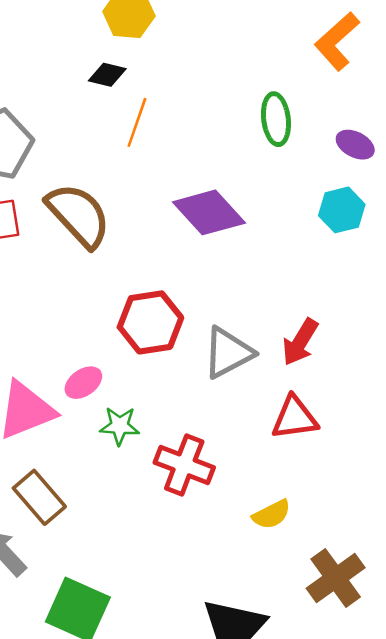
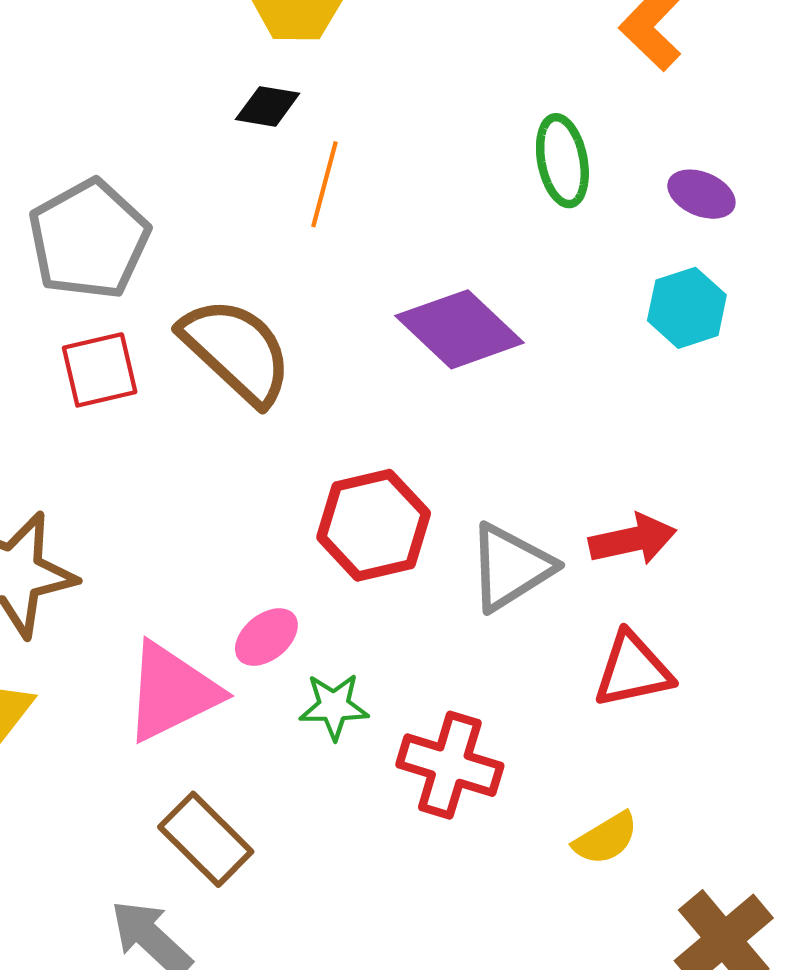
red arrow: (300, 342) -> (633, 540), turned -129

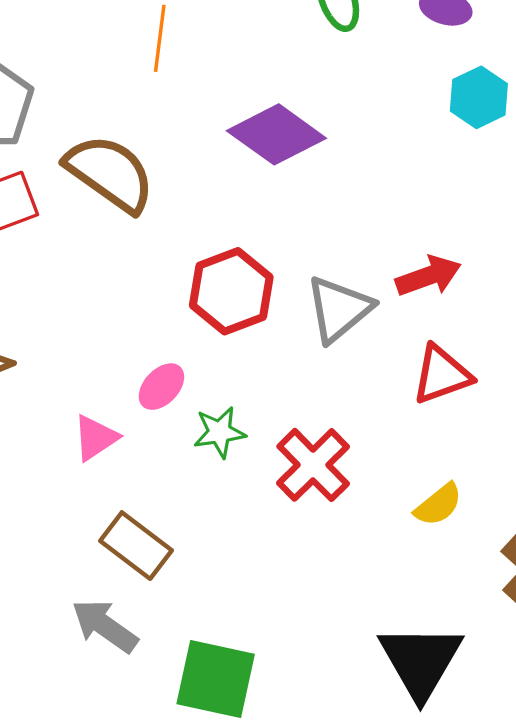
cyan hexagon: (687, 308) -> (479, 97), moved
pink triangle: (172, 692) -> (95, 438), size x0.6
red cross: (450, 765) -> (313, 465), turned 36

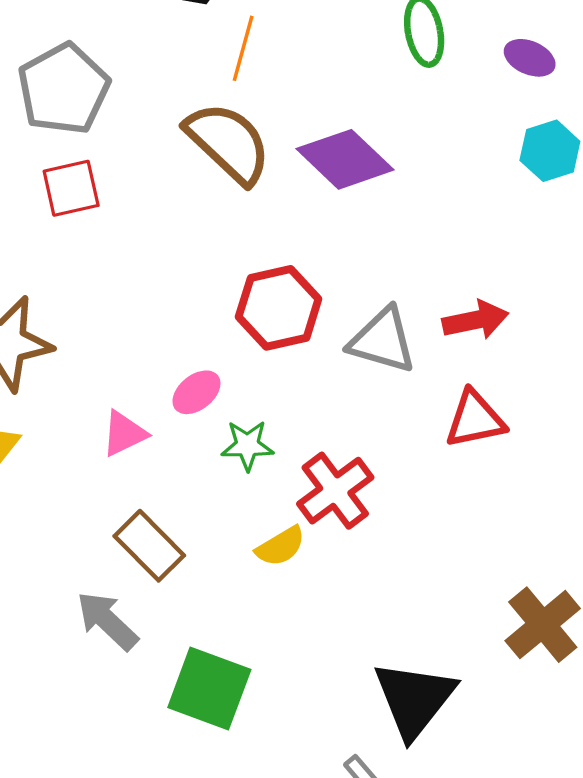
brown semicircle: (110, 173) -> (228, 143), moved
gray triangle: (339, 309) -> (382, 340), turned 48
yellow semicircle: (438, 505) -> (281, 546), moved

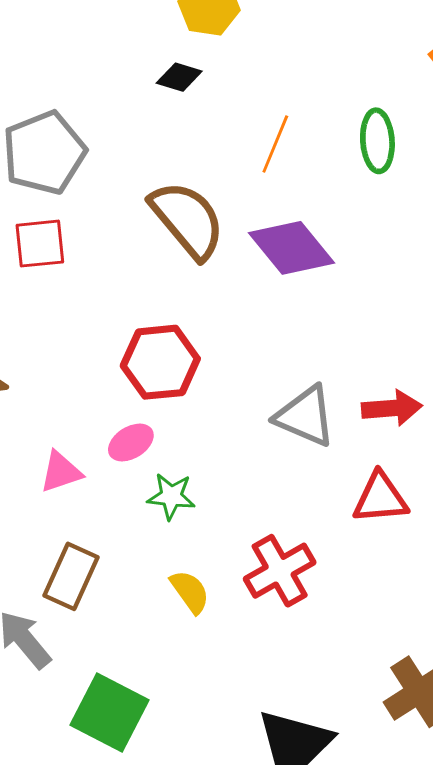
orange line: (243, 48) -> (275, 144), moved
red hexagon: (279, 308) -> (160, 362), moved
red cross: (335, 491) -> (280, 571), moved
brown rectangle: (149, 546) -> (71, 576), turned 62
yellow semicircle: (281, 546) -> (190, 592), turned -102

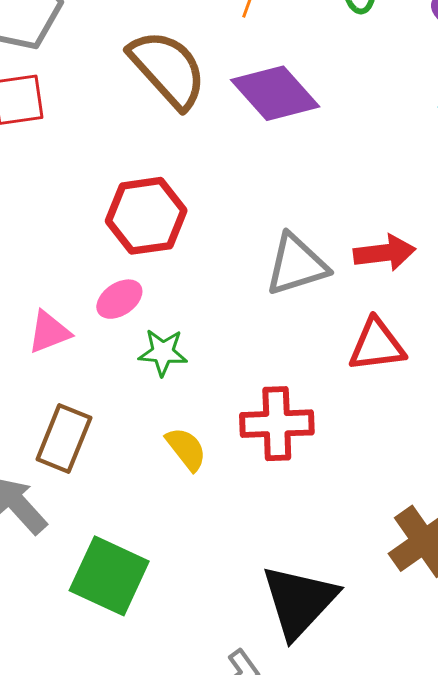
gray triangle: (305, 416) -> (296, 265), turned -38
red cross: (280, 571) -> (277, 424), turned 30

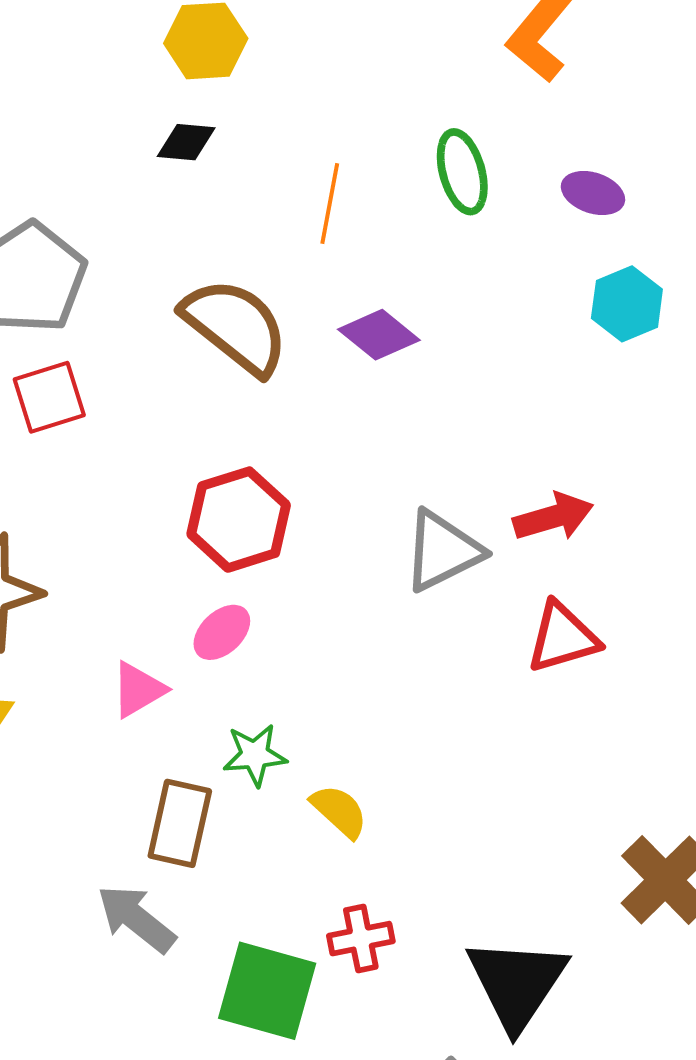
purple diamond: (275, 93) -> (379, 335), size x0.7
green star: (163, 352) -> (255, 755), moved
red cross: (277, 424) -> (361, 939), moved, size x0.7

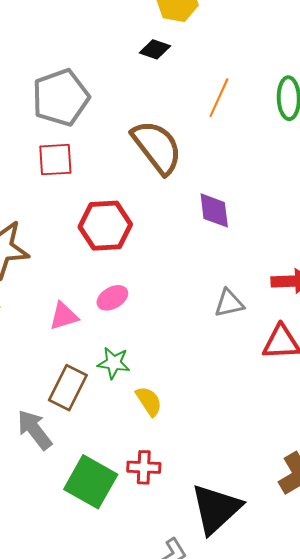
purple diamond: (379, 335) -> (214, 210), moved, turned 30
red hexagon: (239, 520) -> (105, 226), moved
gray triangle: (442, 551) -> (229, 303), moved, size x0.7

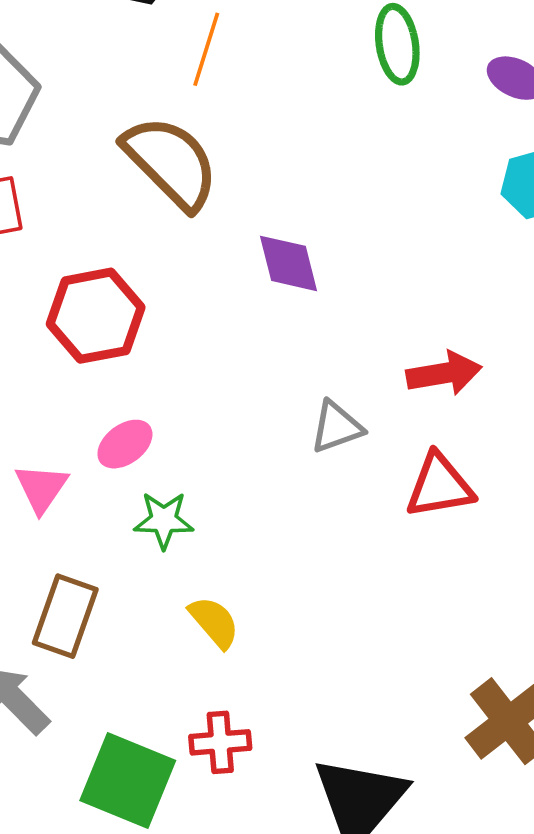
orange line: (219, 98) -> (206, 49), moved
pink triangle: (64, 316) -> (41, 488), turned -32
green star: (114, 363) -> (164, 520), moved

